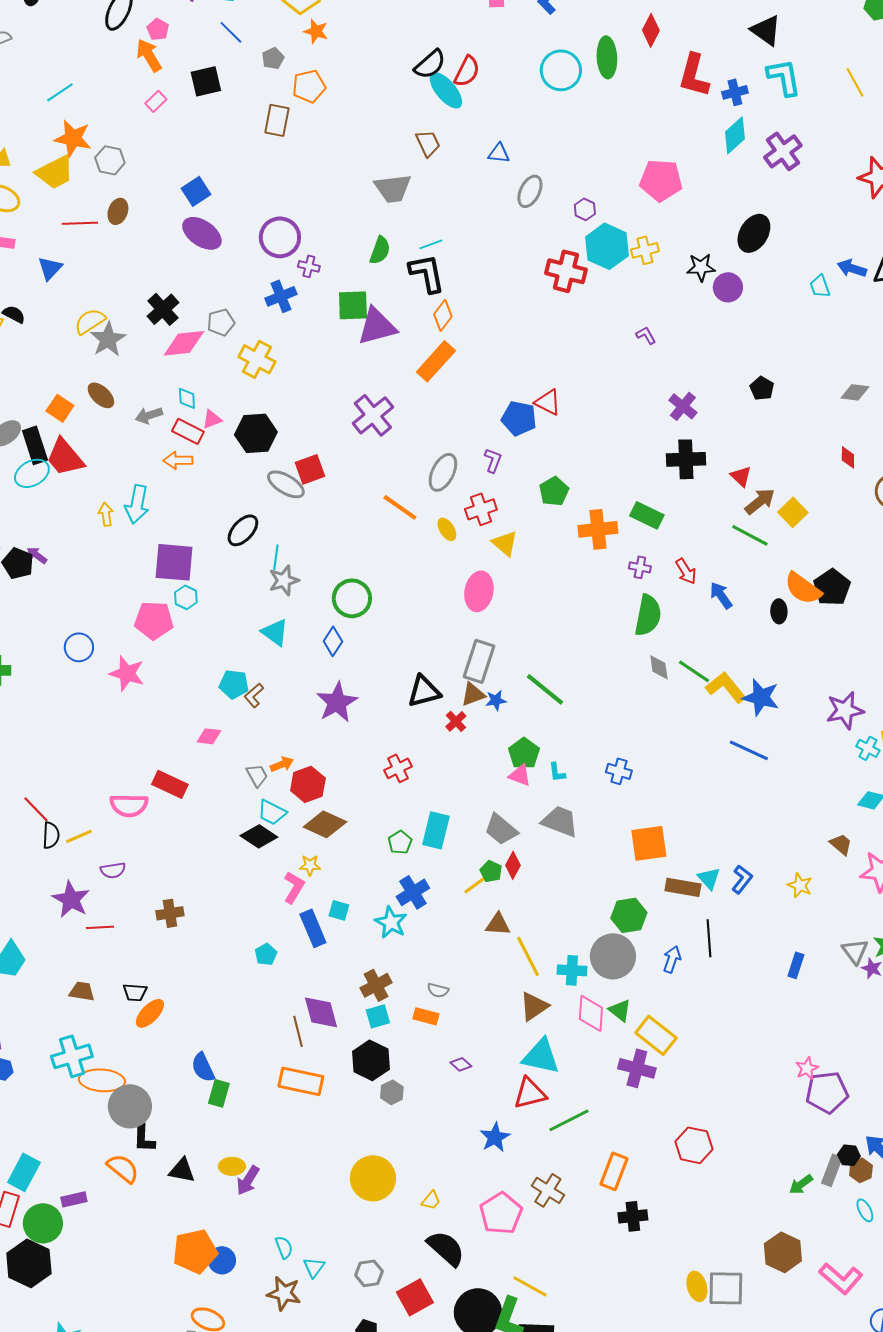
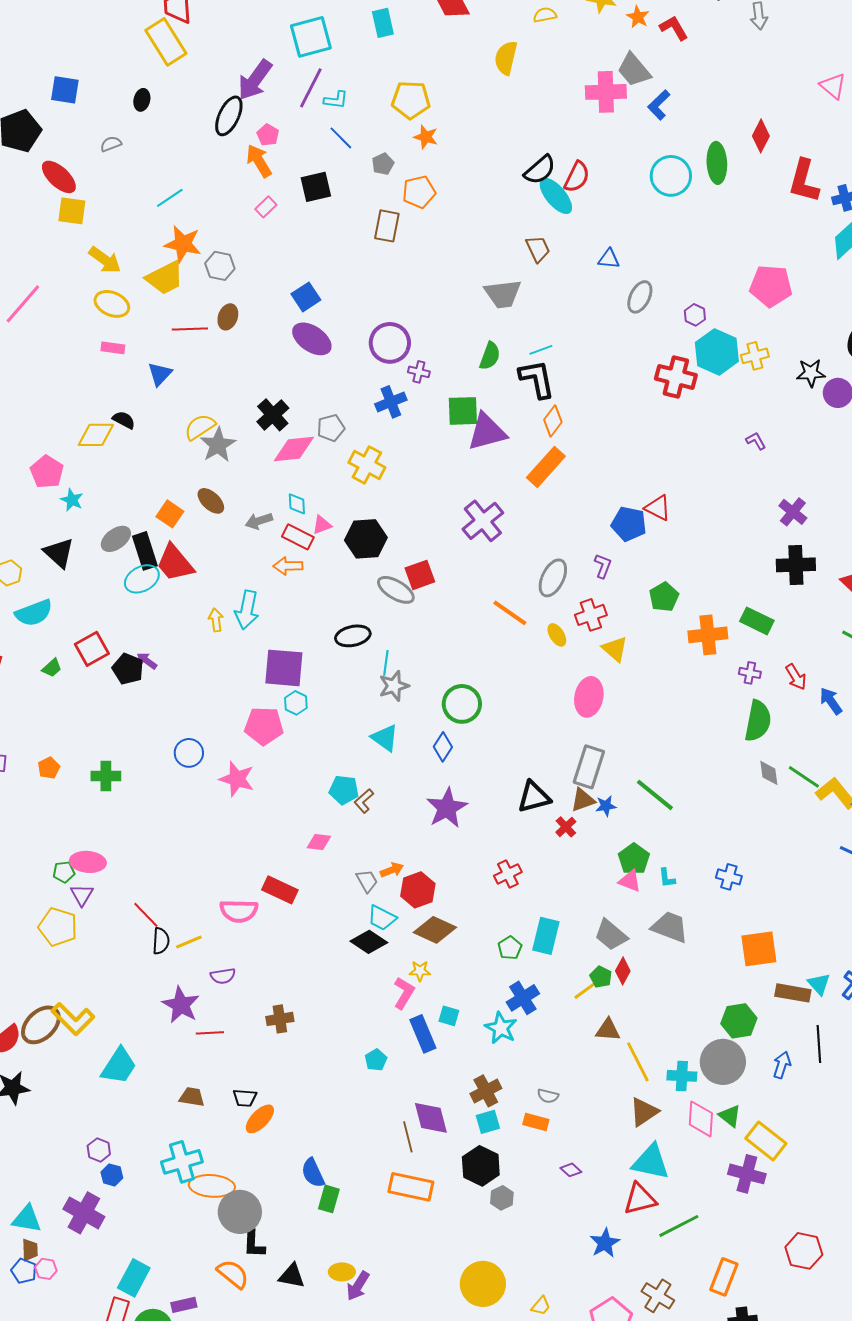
black ellipse: (243, 530) -> (353, 636), turned 36

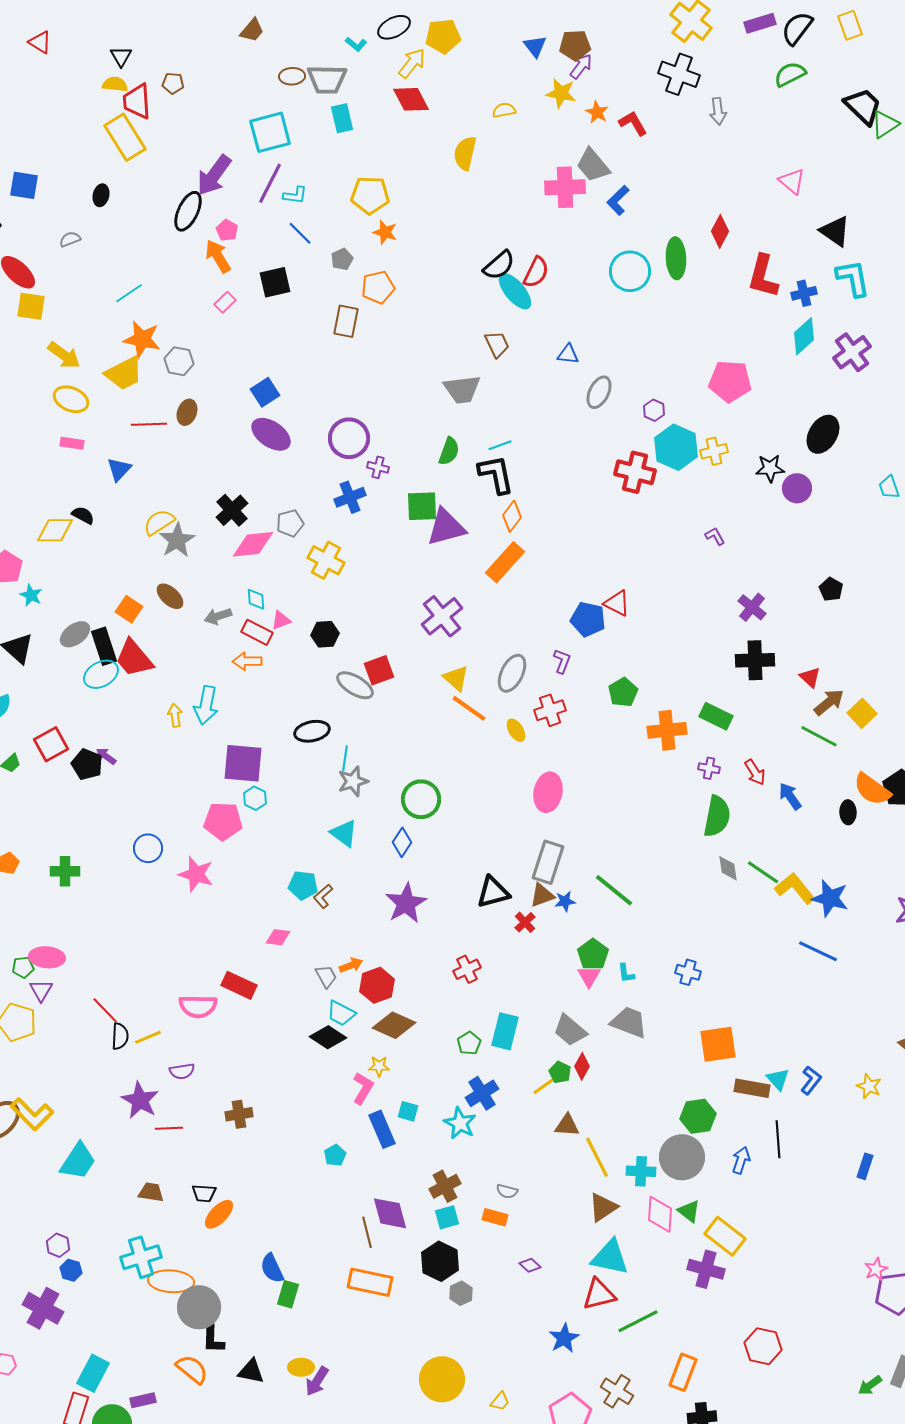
black hexagon: (366, 539) -> (325, 634), size x0.7
yellow triangle: (615, 649) -> (456, 678), moved
pink triangle: (630, 881) -> (589, 976), turned 40

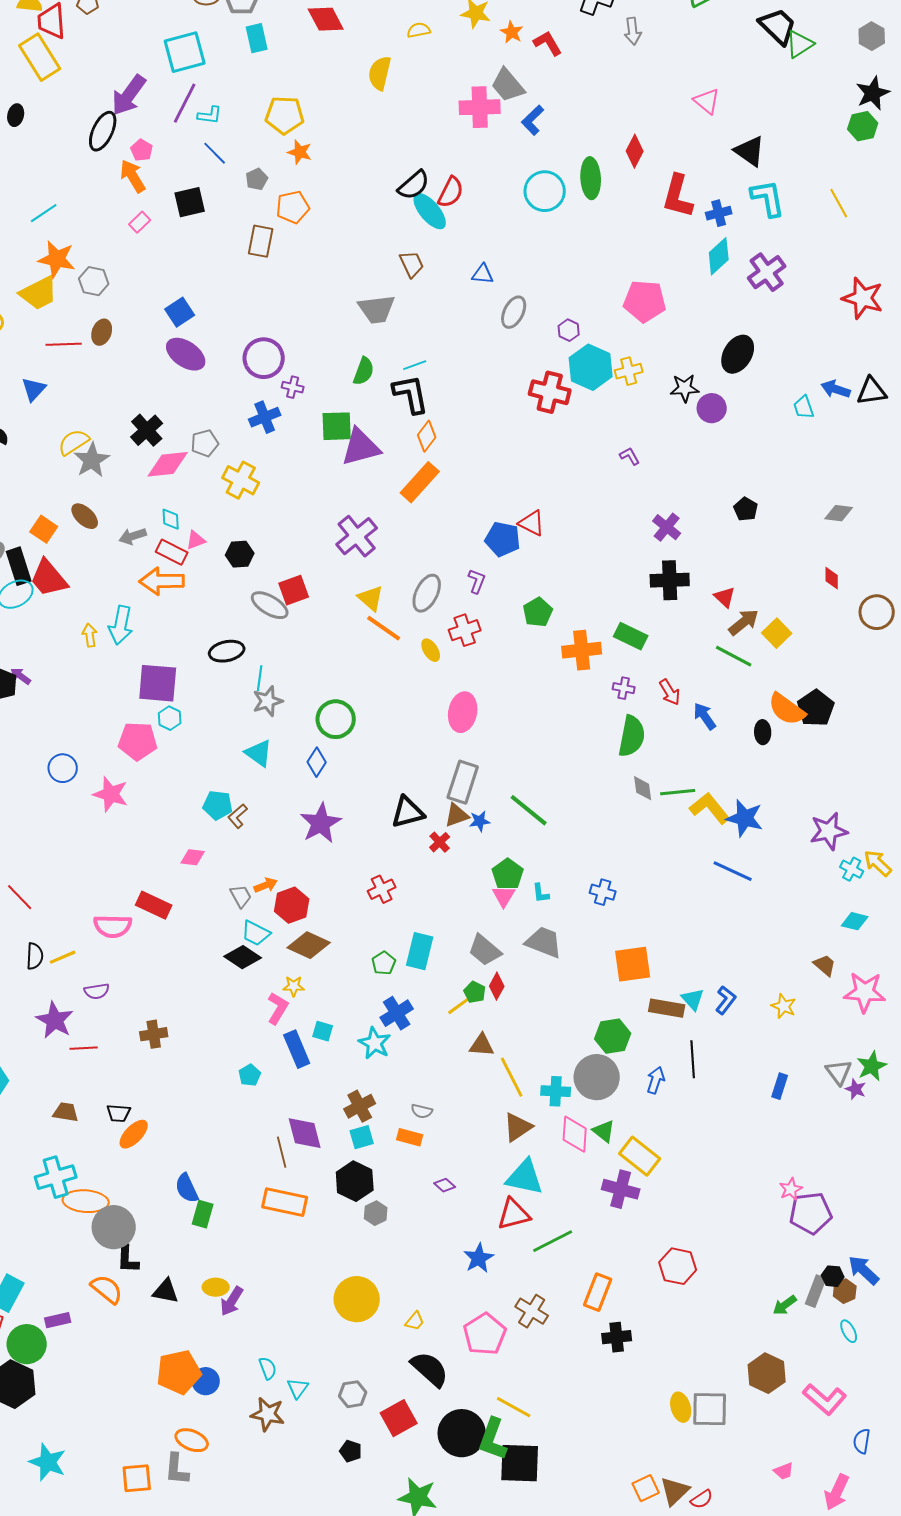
orange arrow: (247, 661) -> (162, 581), size x1.5
green line: (763, 872) -> (678, 792), turned -40
red line: (105, 1010) -> (20, 897), moved

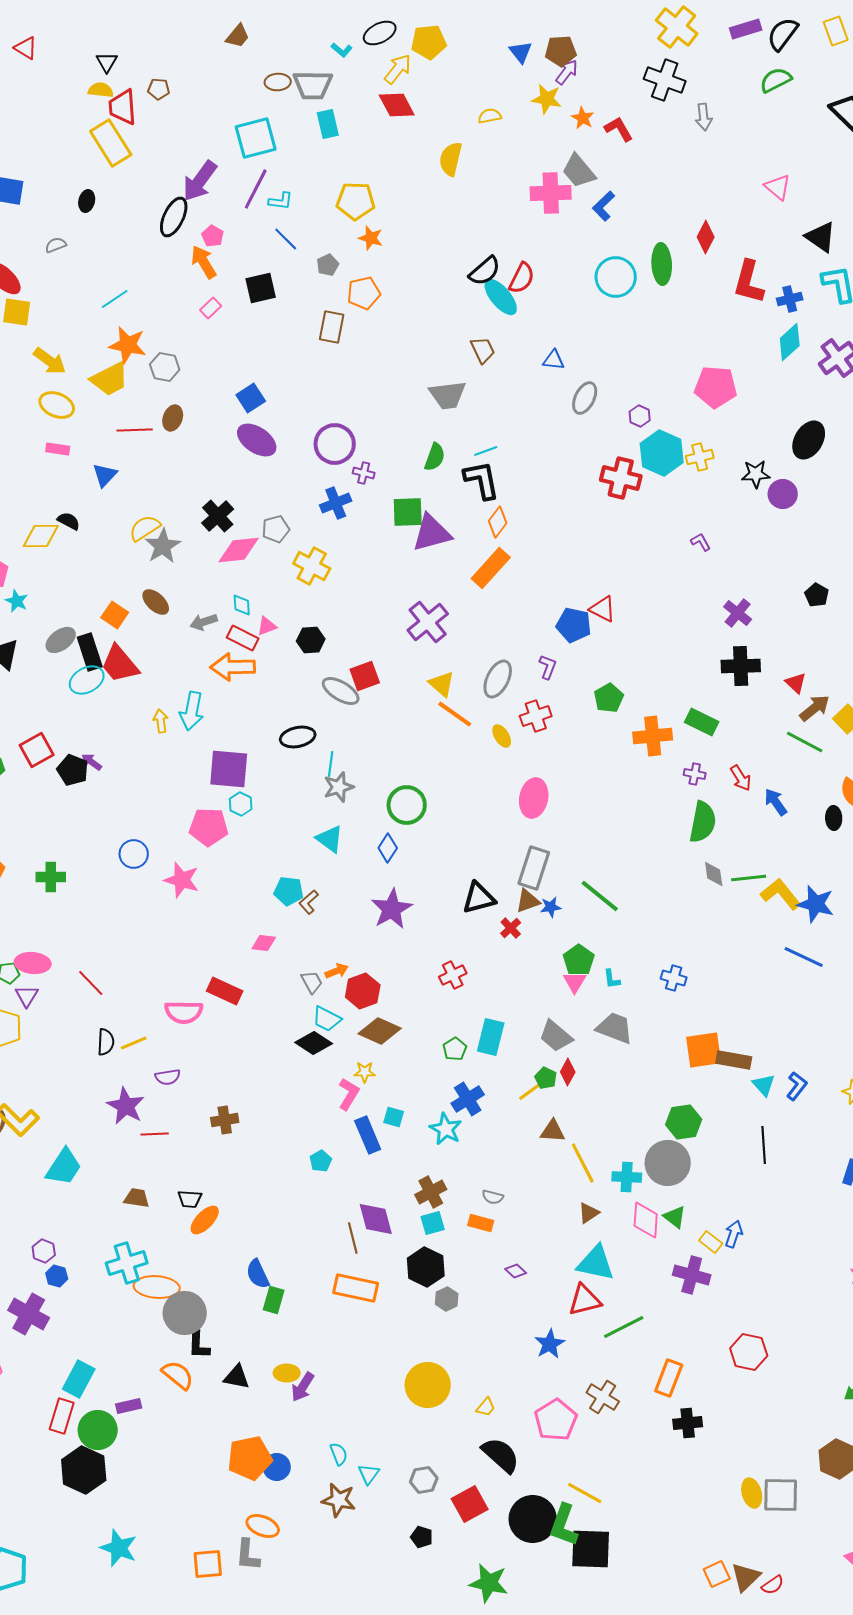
brown rectangle: (667, 1008) -> (734, 1060), moved
blue arrow: (656, 1080) -> (734, 1234), moved
brown triangle: (518, 1127) -> (589, 1213), size x0.7
yellow rectangle: (640, 1156) -> (711, 1242), size x0.6

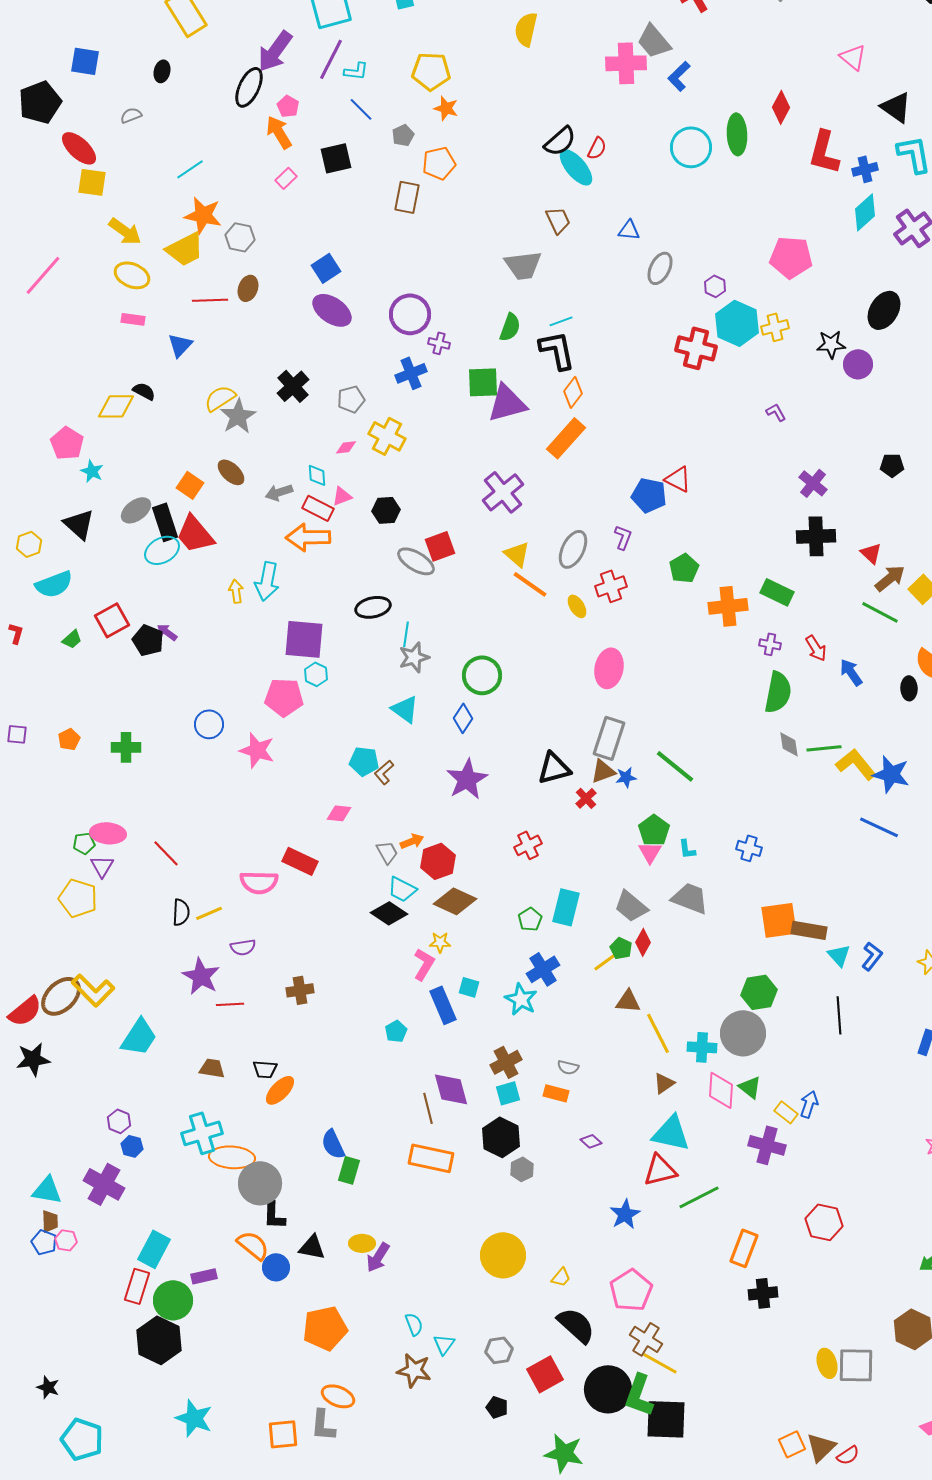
red semicircle: (522, 278) -> (597, 148), size x0.7
pink diamond: (239, 550) -> (346, 447), moved, size x0.5
black pentagon: (817, 595) -> (892, 465), turned -30
brown cross: (603, 1397) -> (646, 1339), moved
blue circle: (277, 1467) -> (276, 1267), moved

